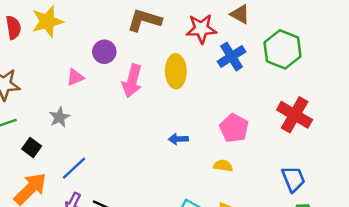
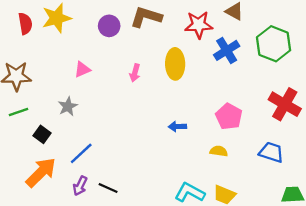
purple circle: (104, 52) -> (109, 26), moved
pink arrow: (132, 81) -> (135, 73), size x0.6
blue trapezoid: (293, 179) -> (271, 152), moved, turned -50

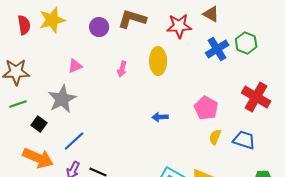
green hexagon: (274, 44) -> (246, 43), size x0.7
blue cross: (227, 50) -> (217, 49), moved
gray star: (68, 106) -> (62, 99), size x1.6
yellow semicircle: (219, 151) -> (215, 137), moved, turned -77
orange arrow: (41, 172) -> (38, 158), turned 68

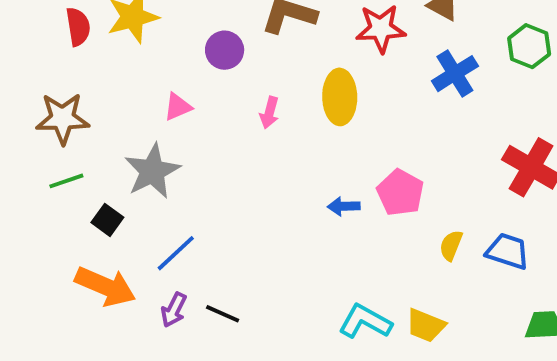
purple circle: (99, 27) -> (225, 50), moved
green hexagon: (246, 43) -> (529, 46), moved
pink pentagon: (206, 108) -> (400, 193), moved

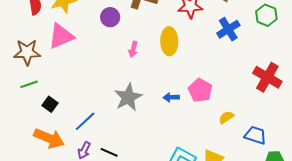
pink triangle: (178, 107) -> (61, 36), moved, size x1.8
gray star: (152, 171) -> (128, 97), moved
yellow semicircle: (451, 245) -> (226, 117), turned 35
blue trapezoid: (508, 251) -> (255, 135), moved

